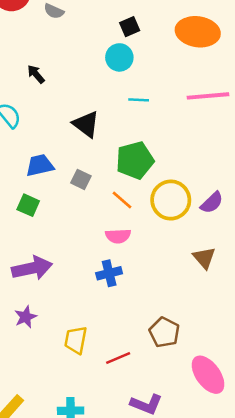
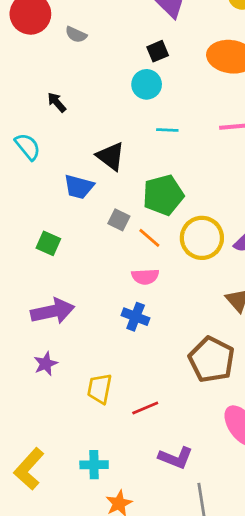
blue trapezoid: (40, 165) -> (79, 187), moved, turned -152
gray square: (81, 179) -> (119, 220), moved
blue cross: (109, 273) -> (136, 317), turned 35
brown pentagon: (164, 332) -> (212, 360), moved, size x1.4

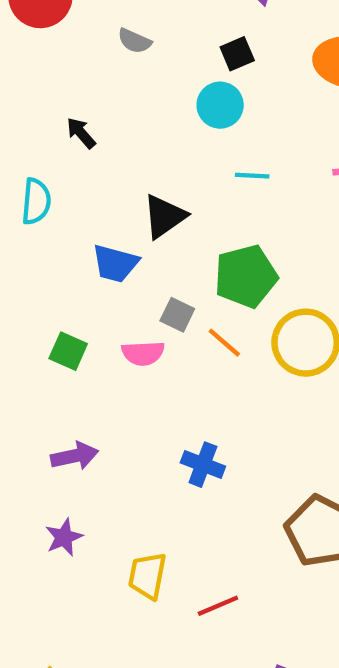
gray semicircle: (76, 35) -> (135, 41), moved
cyan semicircle: (28, 147) -> (36, 201), turned 44
black triangle: (111, 156) -> (164, 216), turned 48
pink semicircle: (145, 277) -> (143, 353), moved
purple arrow: (53, 311) -> (75, 456), size x0.7

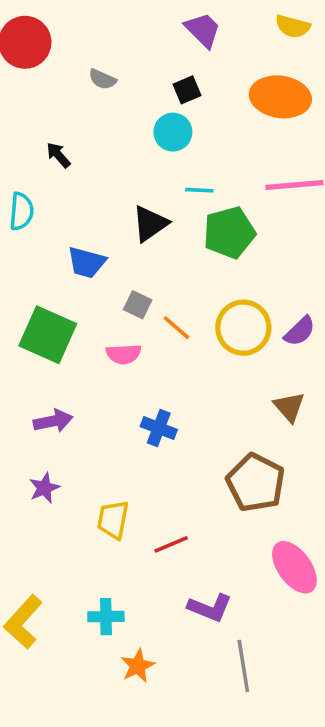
black triangle: (164, 216) -> (150, 224), moved
green pentagon: (246, 276) -> (229, 233), moved
green square: (68, 351) -> (48, 335), size x1.8
pink semicircle: (143, 353) -> (124, 354), moved

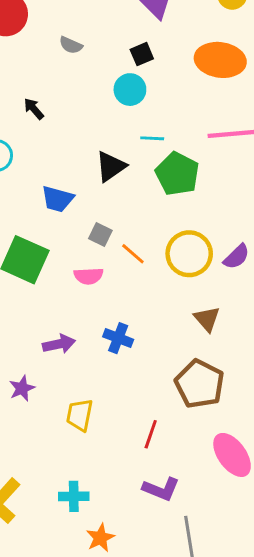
green pentagon: (229, 233) -> (177, 174), turned -30
brown triangle: (289, 407) -> (207, 319), moved
purple arrow: (53, 421) -> (59, 344), moved
red line: (171, 544) -> (151, 434), moved, turned -48

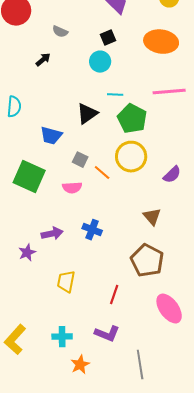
black arrow: (34, 109) -> (43, 60), moved, turned 91
yellow circle: (189, 254) -> (131, 157), moved
purple star: (22, 388) -> (27, 253), moved
purple L-shape: (161, 489) -> (107, 334), moved

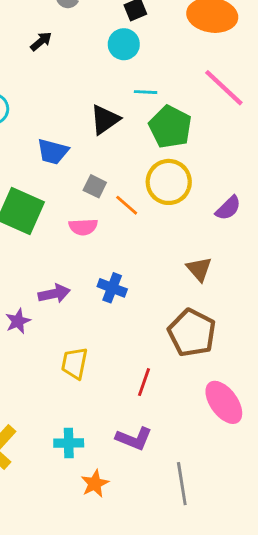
pink line: (169, 92) -> (224, 88), turned 48

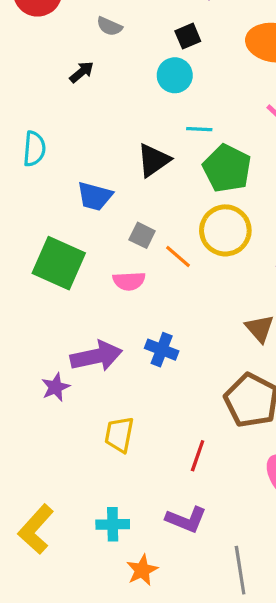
purple arrow: (54, 294) -> (96, 356), size x1.4

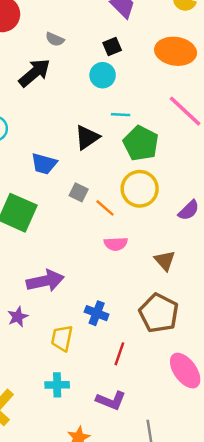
black arrow: (82, 72) -> (34, 73), size x1.8
pink semicircle: (129, 281) -> (116, 244), moved
blue cross: (162, 350) -> (97, 313), moved
purple star: (56, 387) -> (18, 317), moved
cyan cross: (113, 524) -> (57, 385), moved

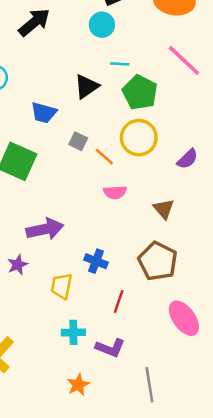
cyan cross: (57, 385) -> (73, 332), moved

